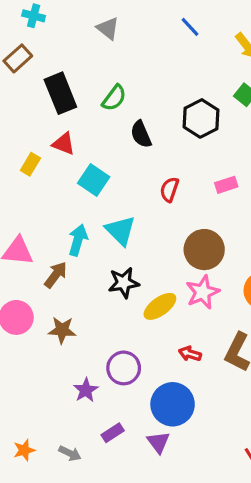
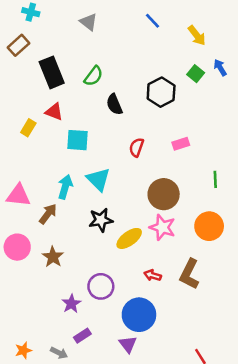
cyan square: (94, 180) -> (77, 140), turned -30
pink star: (203, 292) -> (162, 227), turned -30
brown star: (62, 330) -> (53, 257), turned 30
purple rectangle: (113, 433) -> (82, 336), moved

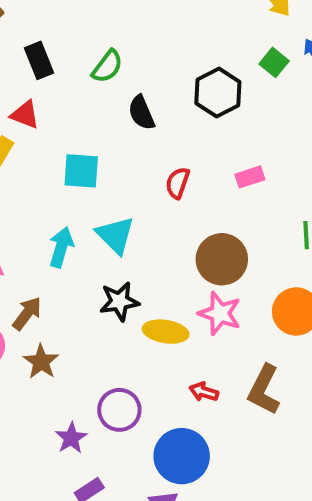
black rectangle: (52, 72) -> (39, 60), size x0.7
red triangle: (54, 112) -> (25, 115), moved
brown arrow: (48, 214) -> (27, 313), moved
yellow ellipse: (129, 238) -> (166, 332), turned 45

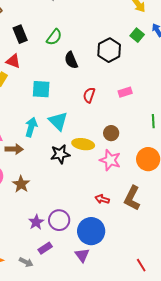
brown circle: (222, 259) -> (111, 133), size x0.6
brown arrow: (27, 313) -> (14, 149), moved, turned 54
yellow ellipse: (166, 332) -> (83, 144), moved
purple circle: (119, 410) -> (59, 220), moved

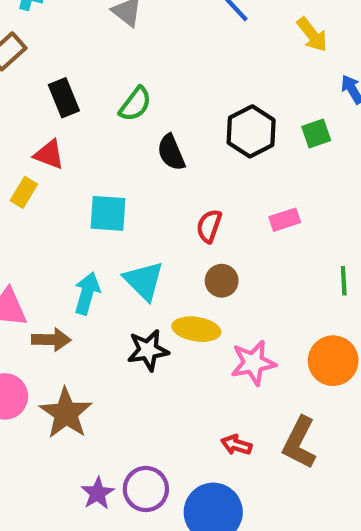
green square: (137, 35) -> (316, 133), moved, turned 32
brown circle: (111, 133) -> (222, 281), moved
pink star: (110, 160) -> (253, 363), turned -30
brown star: (21, 184) -> (66, 413), size x1.4

